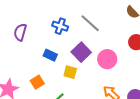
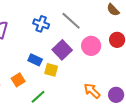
blue rectangle: (50, 55) -> (35, 60), moved
pink circle: (107, 59) -> (91, 46), moved

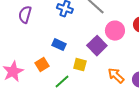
purple square: (62, 50) -> (97, 46), moved
yellow square: (51, 70) -> (80, 65), moved

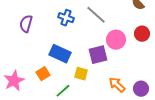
blue rectangle: (59, 45) -> (60, 54), size x1.5
purple square: (97, 46) -> (98, 55), turned 30

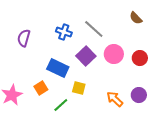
red circle: (142, 34) -> (140, 58), moved
purple square: (98, 55) -> (86, 56), moved, turned -30
purple circle: (141, 89) -> (139, 95), moved

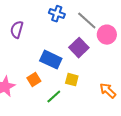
blue cross: (64, 32) -> (57, 14), moved
pink circle: (114, 54) -> (107, 35), moved

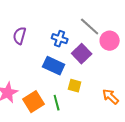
blue cross: (57, 14) -> (60, 39), moved
orange square: (34, 80) -> (34, 102), moved, size x1.5
green line: (54, 97) -> (57, 103), turned -63

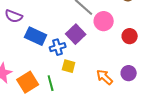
purple semicircle: (20, 36) -> (14, 16), turned -84
blue cross: (60, 39) -> (58, 47), moved, turned -35
blue rectangle: (54, 66) -> (36, 36), moved

